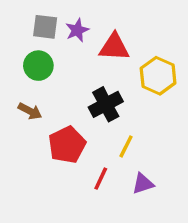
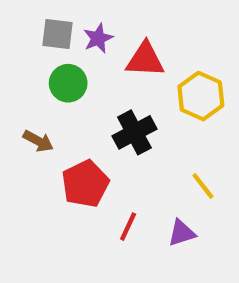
green circle: (38, 66) -> (68, 83), moved
yellow line: (126, 146) -> (203, 186), moved, turned -65

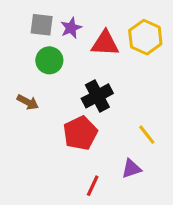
yellow hexagon: (201, 96) -> (145, 37), moved
red pentagon: (85, 184) -> (80, 133), moved
red line: (128, 227) -> (93, 186), moved

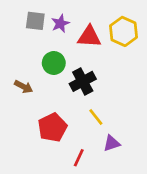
green circle: (49, 60) -> (54, 63), moved
red pentagon: (80, 133) -> (52, 127), moved
yellow line: (147, 135) -> (96, 117), moved

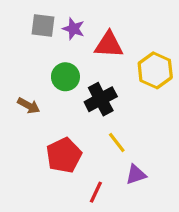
purple star: (60, 24) -> (73, 29), turned -30
yellow hexagon: (124, 31) -> (155, 70), moved

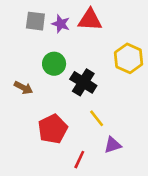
red triangle: (109, 45) -> (90, 20), moved
black cross: (101, 99) -> (83, 82), turned -30

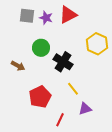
red triangle: (90, 20) -> (68, 15), turned -30

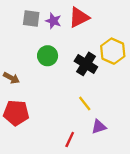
black cross: (63, 62) -> (86, 64), moved
brown arrow: (18, 66) -> (11, 78), moved
red pentagon: (40, 97) -> (16, 113), moved, turned 30

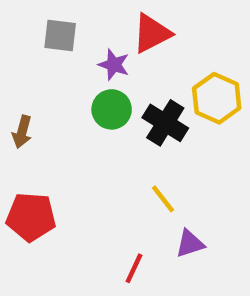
purple star: (53, 21) -> (114, 65), moved
green circle: (48, 56) -> (112, 109), moved
brown arrow: (11, 78) -> (22, 132), moved, turned 77

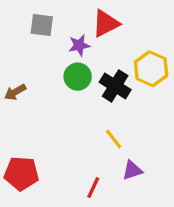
purple star: (114, 65) -> (79, 45), turned -30
brown arrow: (22, 132) -> (15, 92), turned 45
red pentagon: (31, 217) -> (21, 173), moved

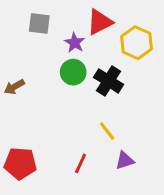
purple star: (79, 45) -> (75, 43), turned -30
yellow hexagon: (151, 69) -> (136, 43), moved
red line: (93, 188) -> (81, 163), moved

